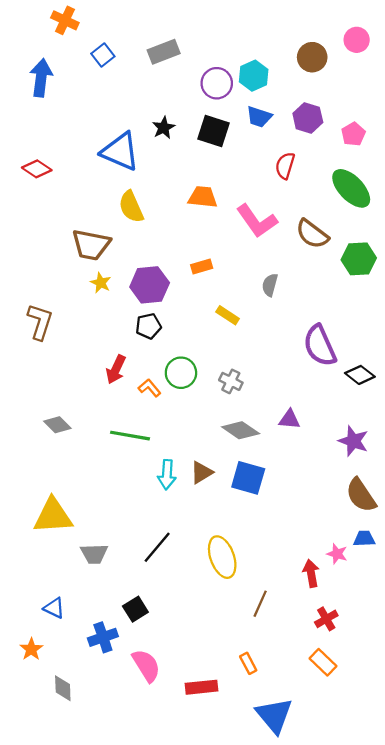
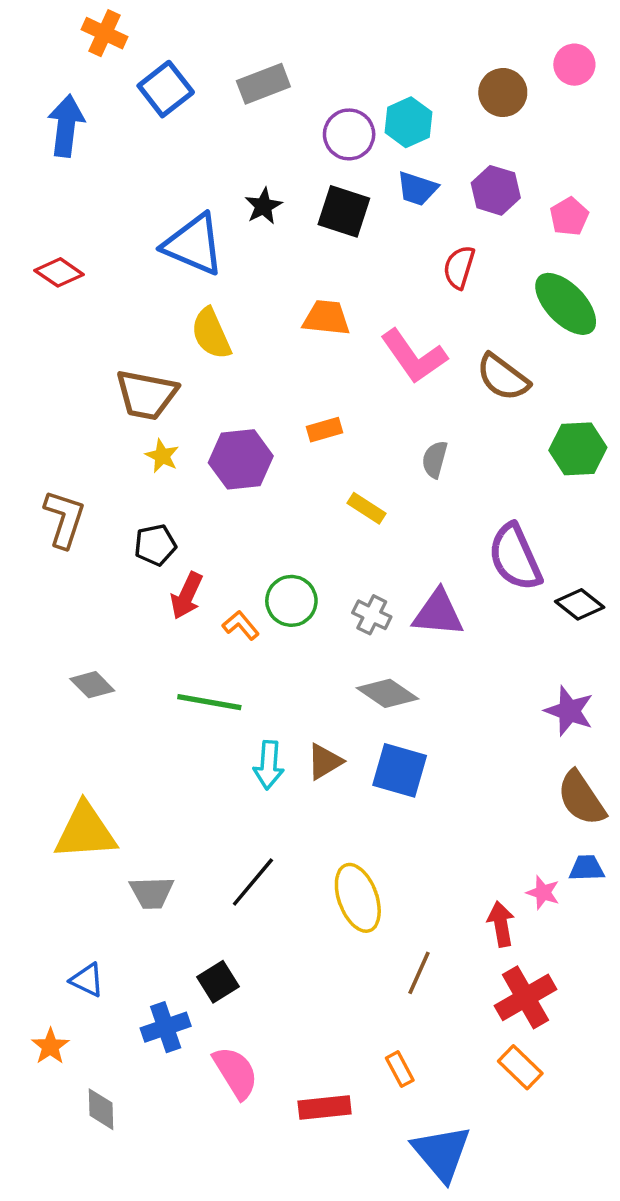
blue square: (103, 55) -> (166, 89), size x1.4
green hexagon: (359, 259) -> (578, 449), moved
black pentagon: (148, 326) -> (155, 545), moved
purple triangle: (289, 419) -> (438, 613), moved, size x1.5
red cross: (326, 619) -> (525, 997), size x1.6

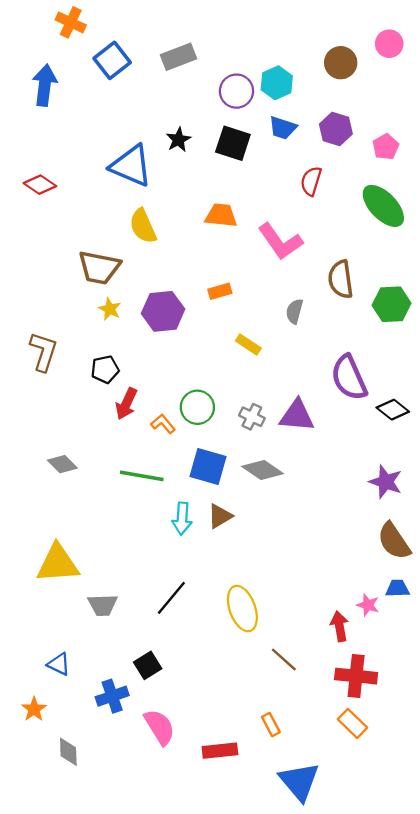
brown semicircle: (503, 377) -> (341, 279), moved, turned 45
blue square: (400, 770) -> (208, 466), moved
brown line: (419, 973) -> (284, 659), turned -72
red cross: (525, 997) -> (356, 676), turned 36

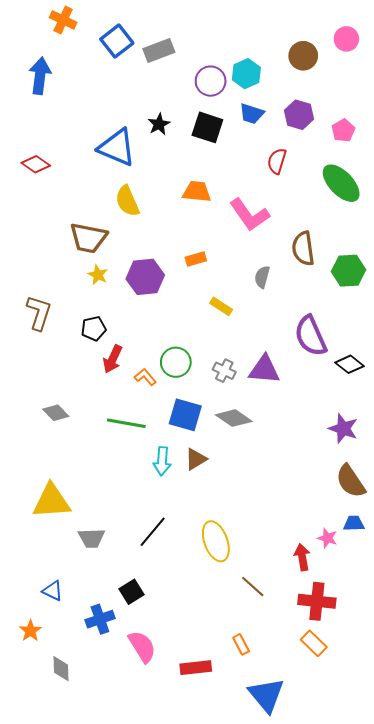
blue square: (112, 60) -> (117, 41), moved

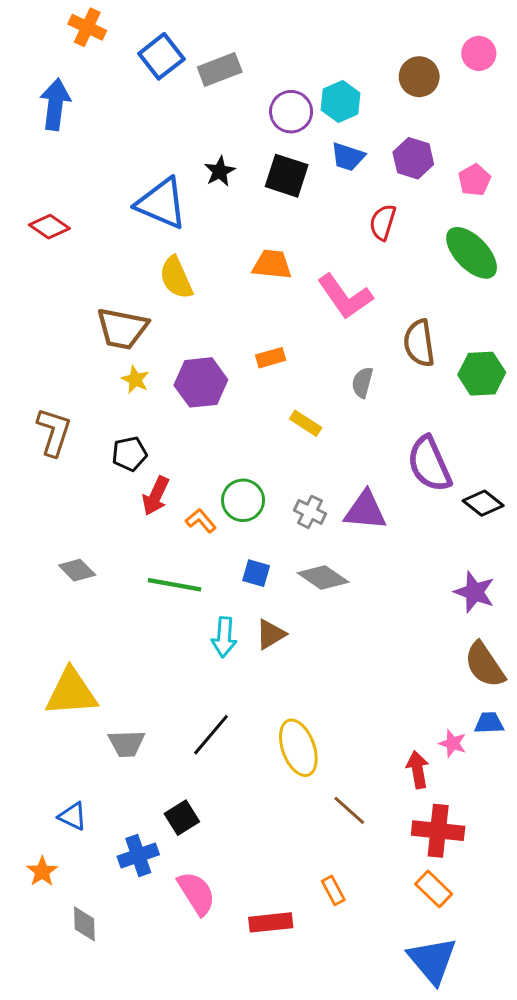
blue square: (185, 415) -> (256, 573), size x0.6
blue triangle: (266, 695) -> (432, 960), moved

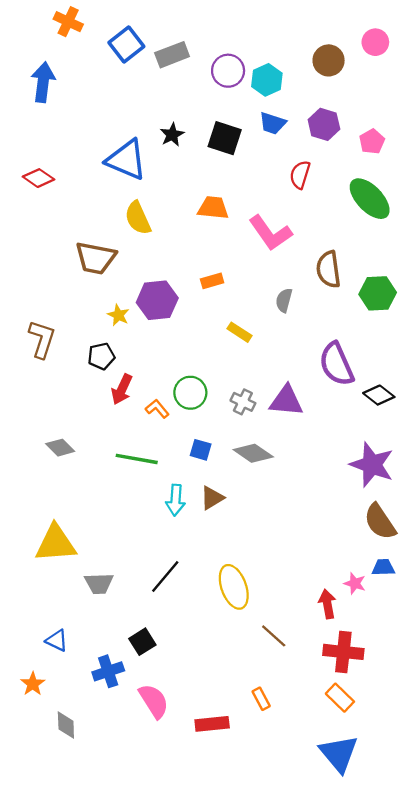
purple circle: (291, 112) -> (228, 71), moved
yellow star: (135, 379) -> (118, 315), moved
purple star: (474, 592) -> (372, 465), size x1.4

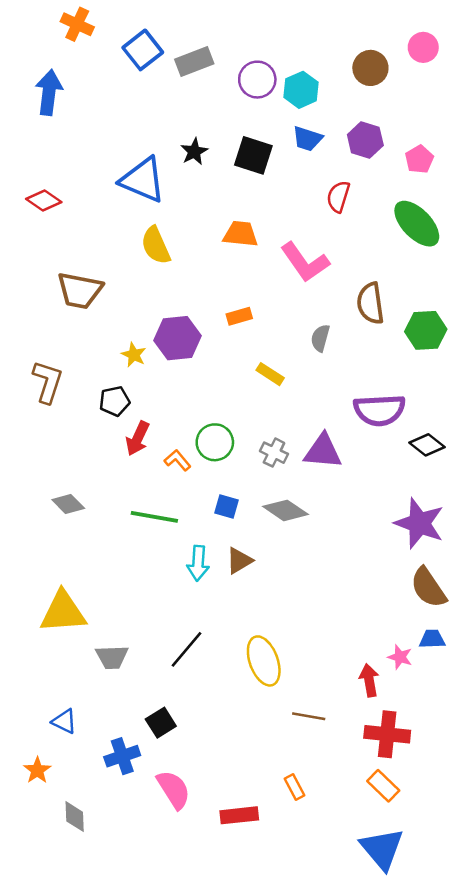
brown trapezoid: (96, 258) -> (80, 290), moved
purple semicircle: (337, 364) -> (379, 410), turned -69
brown line: (274, 636) -> (309, 716), turned -32

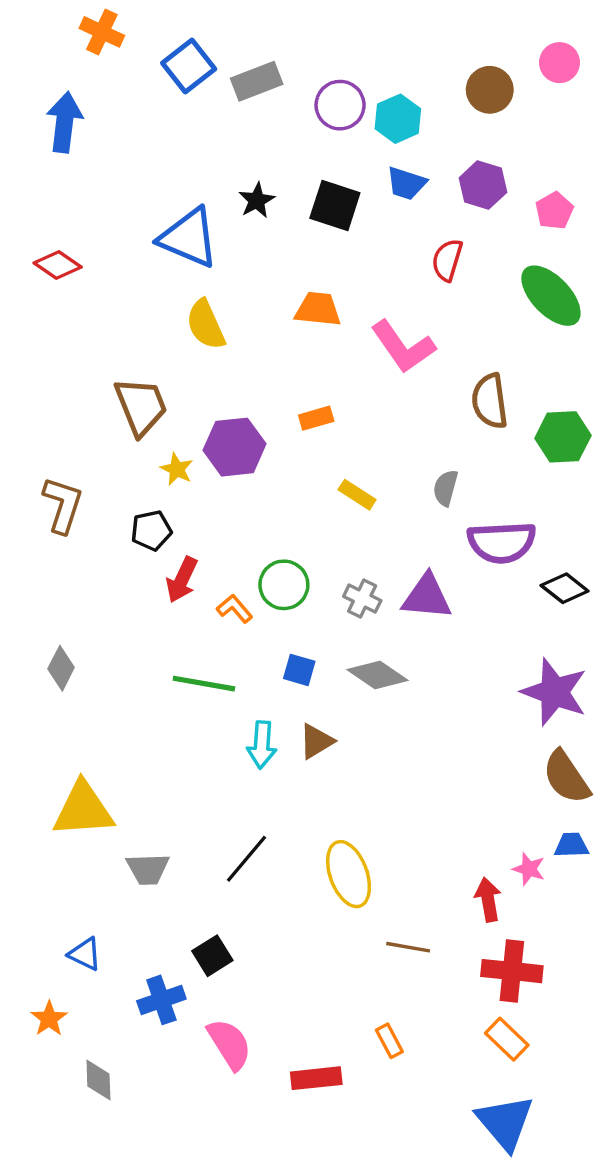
brown trapezoid: (80, 290) -> (141, 406), moved, turned -123
gray semicircle: (320, 338) -> (446, 488), moved
gray diamond: (68, 504) -> (61, 668), moved, turned 72

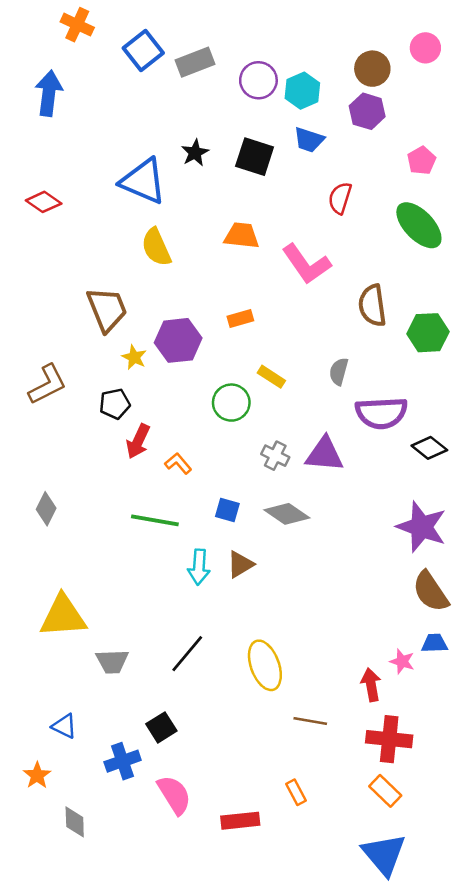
purple hexagon: (483, 185) -> (367, 111), moved
brown L-shape: (63, 505) -> (47, 384), turned 45
green circle: (284, 585) -> (231, 403), moved

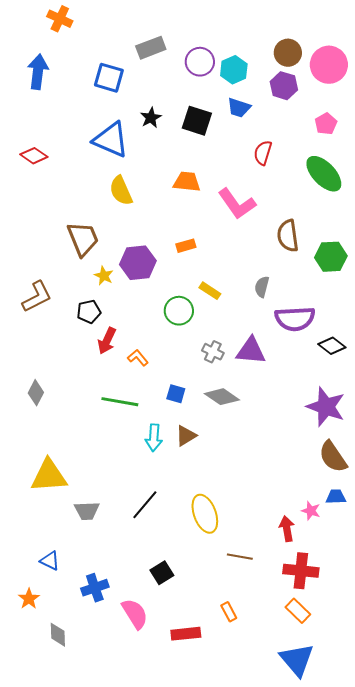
pink circle: (425, 48) -> (329, 65), moved, size x1.6
blue square: (143, 50) -> (109, 78), moved, turned -36
black square: (161, 727) -> (162, 573), moved

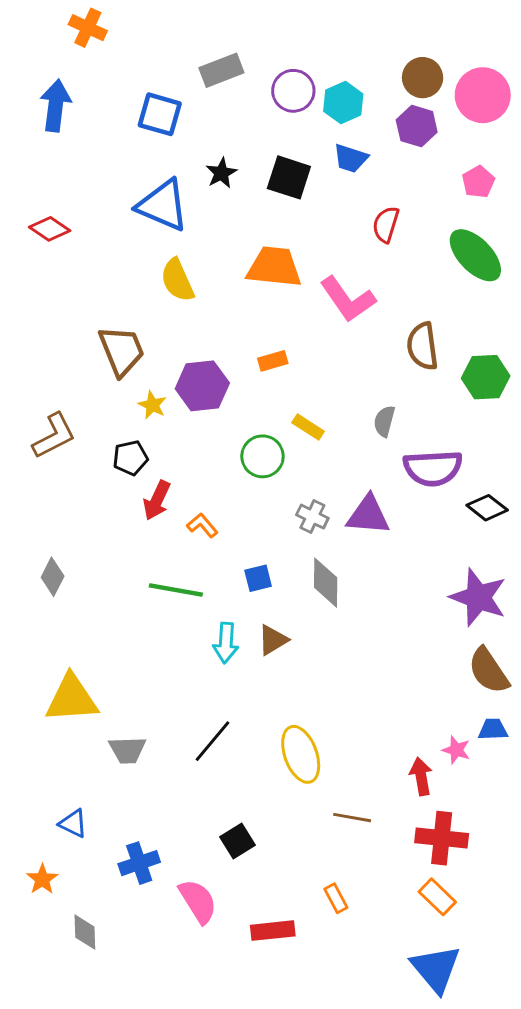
orange trapezoid: (187, 182) -> (274, 267), size x1.4
blue square: (176, 394) -> (258, 578), turned -30
gray diamond: (222, 397) -> (326, 583), turned 56

